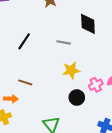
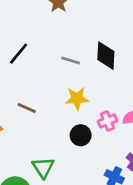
black diamond: (88, 24) -> (106, 56), moved
brown line: (25, 82) -> (27, 108), moved

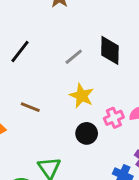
gray line: (71, 60) -> (74, 57), turned -54
yellow star: (77, 99) -> (82, 96), turned 30

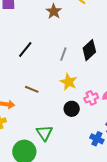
black diamond: (110, 50) -> (89, 50), turned 45
gray line: (74, 57) -> (63, 54), turned -32

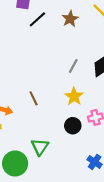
black line: (25, 50) -> (37, 19), moved
brown line: (32, 89) -> (34, 98), turned 32

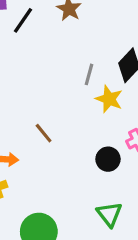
yellow star: (74, 96) -> (109, 99), moved
green triangle: (40, 147) -> (109, 214), moved

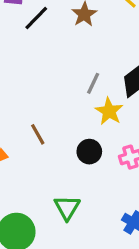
black circle: (108, 159) -> (89, 152), moved
green triangle: (109, 214) -> (67, 208), moved

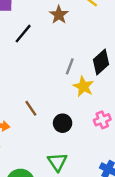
black line: (36, 18) -> (23, 34), moved
black circle: (89, 152) -> (63, 123), moved

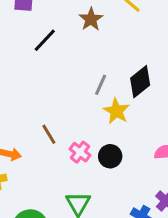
pink cross: (102, 120) -> (80, 152), moved, turned -35
black circle: (63, 123) -> (110, 156), moved

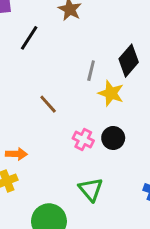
brown line: (49, 134) -> (48, 104), moved

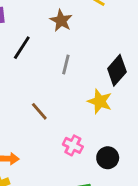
gray line: (91, 71) -> (66, 64), moved
black circle: (113, 138) -> (108, 158), moved

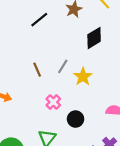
gray line: (66, 64) -> (63, 66), moved
black diamond: (117, 70) -> (94, 38), moved

